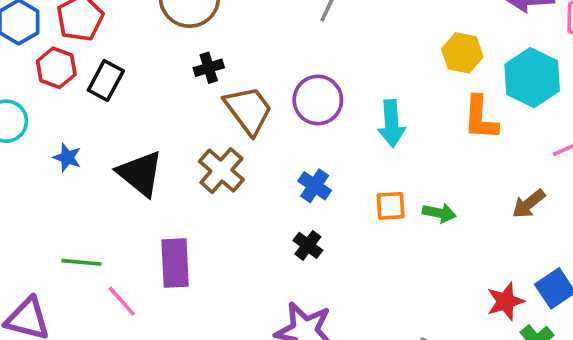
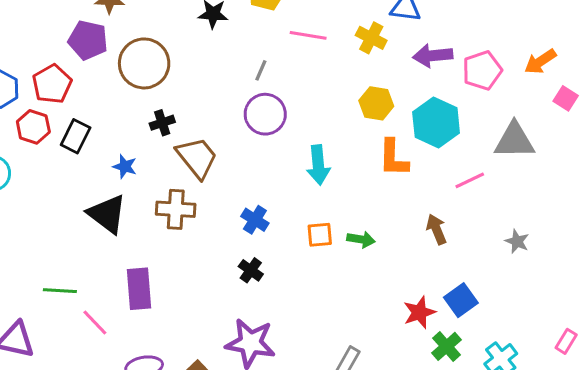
purple circle: (318, 100) -> (265, 114), moved
blue star: (67, 157) -> (125, 166), moved
brown cross: (221, 171) -> (176, 209), turned -36
brown arrow: (529, 204) -> (436, 229), turned 108

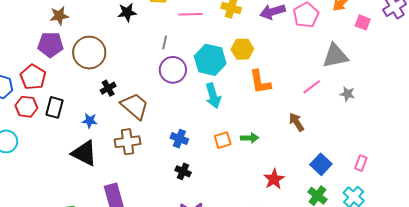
cyan hexagon: (436, 123) -> (210, 60), moved
gray star: (517, 241) -> (347, 94), moved
red star: (419, 312) -> (274, 179), moved
pink rectangle: (566, 341) -> (361, 163), moved

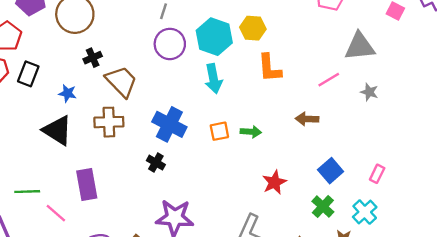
brown arrow: (296, 122) -> (307, 119), turned -60
blue cross: (179, 139) -> (169, 124), size x1.6
black cross: (183, 171) -> (156, 163), moved

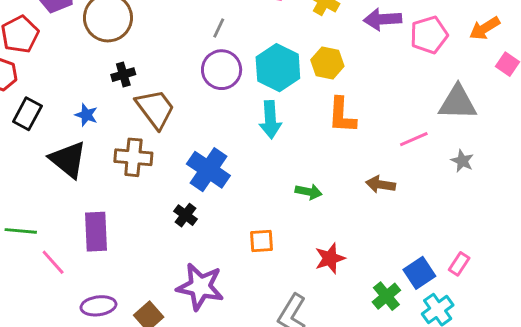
black rectangle: (28, 74) -> (27, 114), moved
orange square: (219, 131) -> (262, 241), moved
blue square: (331, 171) -> (419, 273), moved

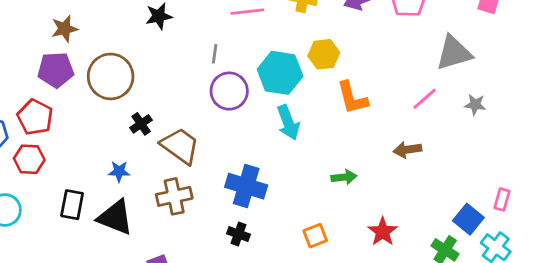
black rectangle: (27, 114) -> (72, 205), moved

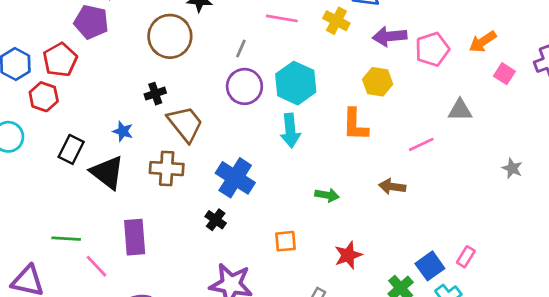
gray triangle: (454, 53) -> (460, 110), size x0.7
yellow hexagon: (324, 54) -> (378, 82), moved
brown circle: (111, 76) -> (170, 36), moved
gray star: (475, 105) -> (512, 168), moved

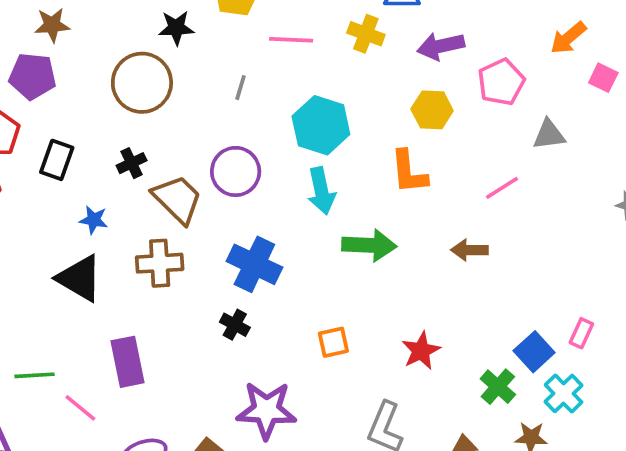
pink pentagon: (432, 49) -> (501, 82), moved
purple circle: (244, 86) -> (236, 171), moved
black rectangle: (71, 149) -> (57, 160), moved
green arrow: (327, 195) -> (369, 245), moved, size x1.6

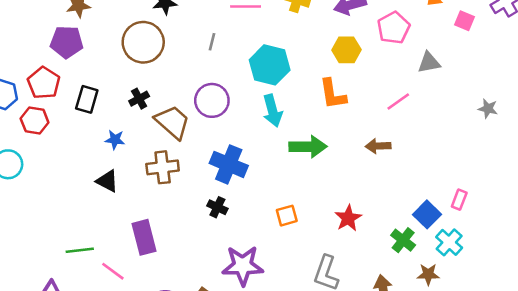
black triangle: (79, 278) -> (107, 181), size x0.7

